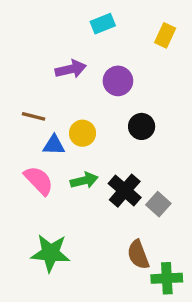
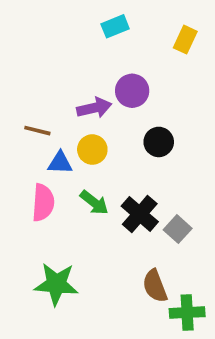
purple arrow: (71, 69) -> (94, 108), moved
pink semicircle: (39, 180) -> (43, 203), turned 48
green arrow: (84, 180) -> (94, 203), turned 52

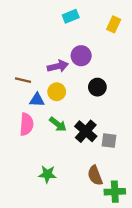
gray square: (178, 229) -> (109, 141), turned -35
green star: (56, 284) -> (47, 174), moved, size x0.7

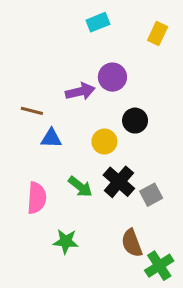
yellow circle: (57, 92) -> (104, 142), moved
pink semicircle: (26, 124) -> (37, 198), moved
green arrow: (58, 124) -> (80, 187), moved
gray square: (109, 141) -> (151, 195), turned -35
green cross: (115, 192) -> (159, 266), turned -30

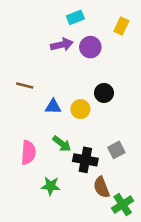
purple circle: (112, 77) -> (90, 47), moved
purple arrow: (80, 92) -> (62, 45), moved
blue triangle: (51, 138) -> (53, 107), moved
black cross: (119, 182) -> (85, 160), moved, turned -30

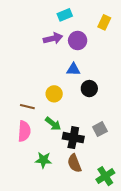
brown line: (25, 86) -> (27, 107), moved
black circle: (104, 93) -> (89, 89), moved
blue triangle: (53, 107) -> (73, 69), moved
yellow circle: (80, 109) -> (54, 94), moved
brown semicircle: (101, 187) -> (74, 163), moved

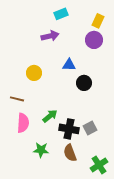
purple circle: (78, 40) -> (94, 40), moved
yellow circle: (54, 94) -> (34, 73), moved
brown line: (27, 107) -> (17, 99), moved
green arrow: (53, 124) -> (50, 116), turned -77
gray square: (100, 129) -> (90, 128), moved

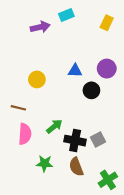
purple arrow: (50, 36) -> (40, 27), moved
purple circle: (94, 40) -> (107, 69), moved

